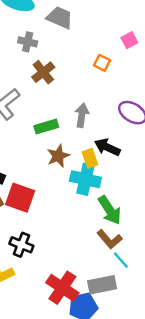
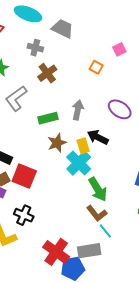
cyan cross: (85, 179) -> (79, 163), turned 30

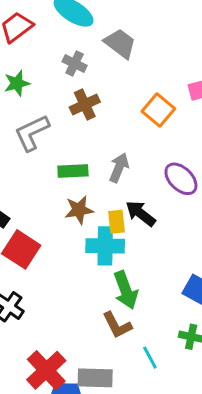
orange square: (96, 67) -> (158, 110), size x1.5
cyan cross: (79, 163) -> (105, 246), turned 35
cyan line: (105, 231) -> (150, 358), moved

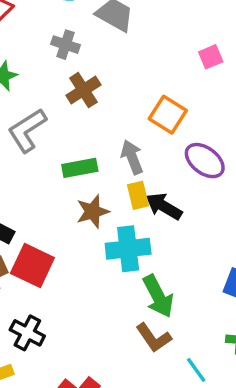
orange square: (158, 110) -> (168, 115), moved
gray arrow: (119, 168) -> (132, 157), turned -36
yellow rectangle: (117, 222) -> (138, 195), moved

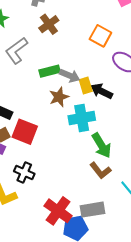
gray arrow: (132, 157) -> (70, 76), moved, turned 138

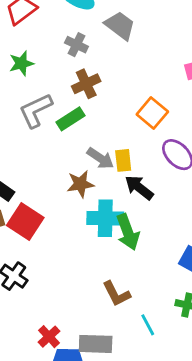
green rectangle: (50, 71) -> (70, 119), moved, turned -30
yellow rectangle: (86, 85) -> (123, 160), moved
green arrow: (102, 145) -> (128, 232), moved
red cross: (58, 211) -> (49, 337), size x0.6

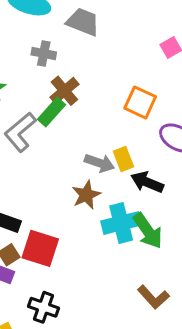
green rectangle: (70, 119) -> (51, 112), moved

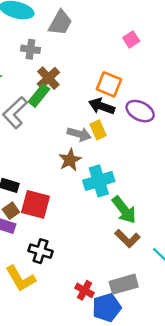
gray trapezoid: (83, 22) -> (60, 23), turned 100
black arrow: (147, 182) -> (102, 106), moved
green arrow: (148, 231) -> (124, 210), moved

